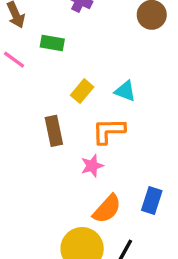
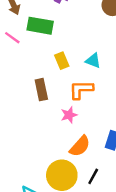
green rectangle: (52, 43) -> (40, 26), size x1.5
yellow rectangle: (82, 91) -> (62, 61), turned -63

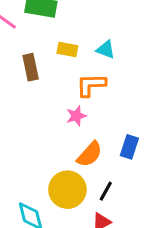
yellow rectangle: (62, 61) -> (67, 50), turned -56
brown rectangle: (41, 90) -> (31, 67), moved

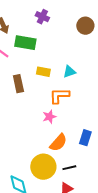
cyan triangle: (106, 50) -> (69, 72), turned -40
black line: (106, 191) -> (69, 168), turned 48

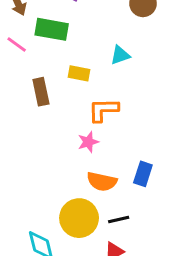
cyan triangle: (69, 72) -> (120, 55), moved
orange semicircle: (58, 143) -> (102, 182), turned 60

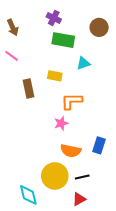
green rectangle: (52, 29) -> (63, 40), moved

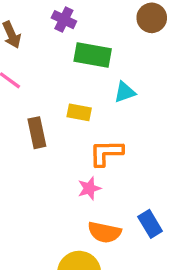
purple cross: (54, 18) -> (64, 20), moved
brown circle: (99, 27) -> (152, 18), moved
blue rectangle: (99, 145) -> (150, 224), turned -49

